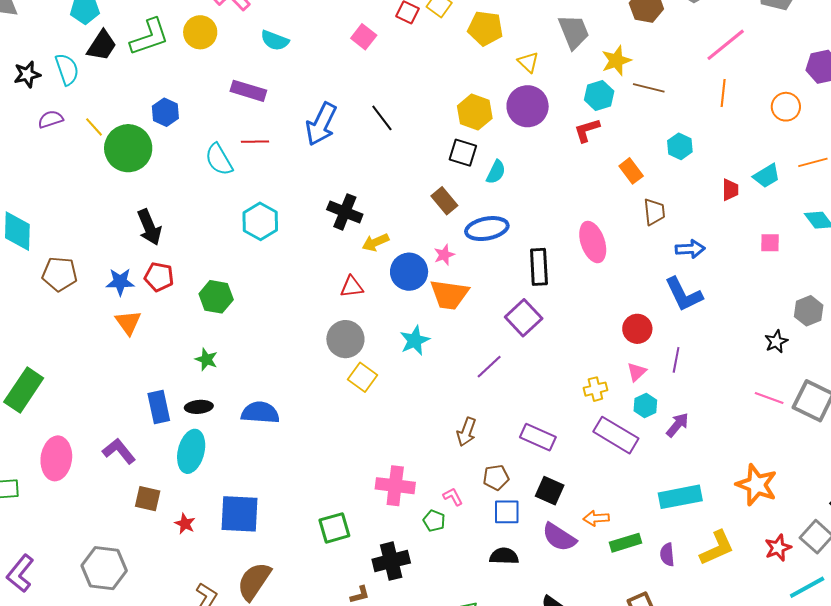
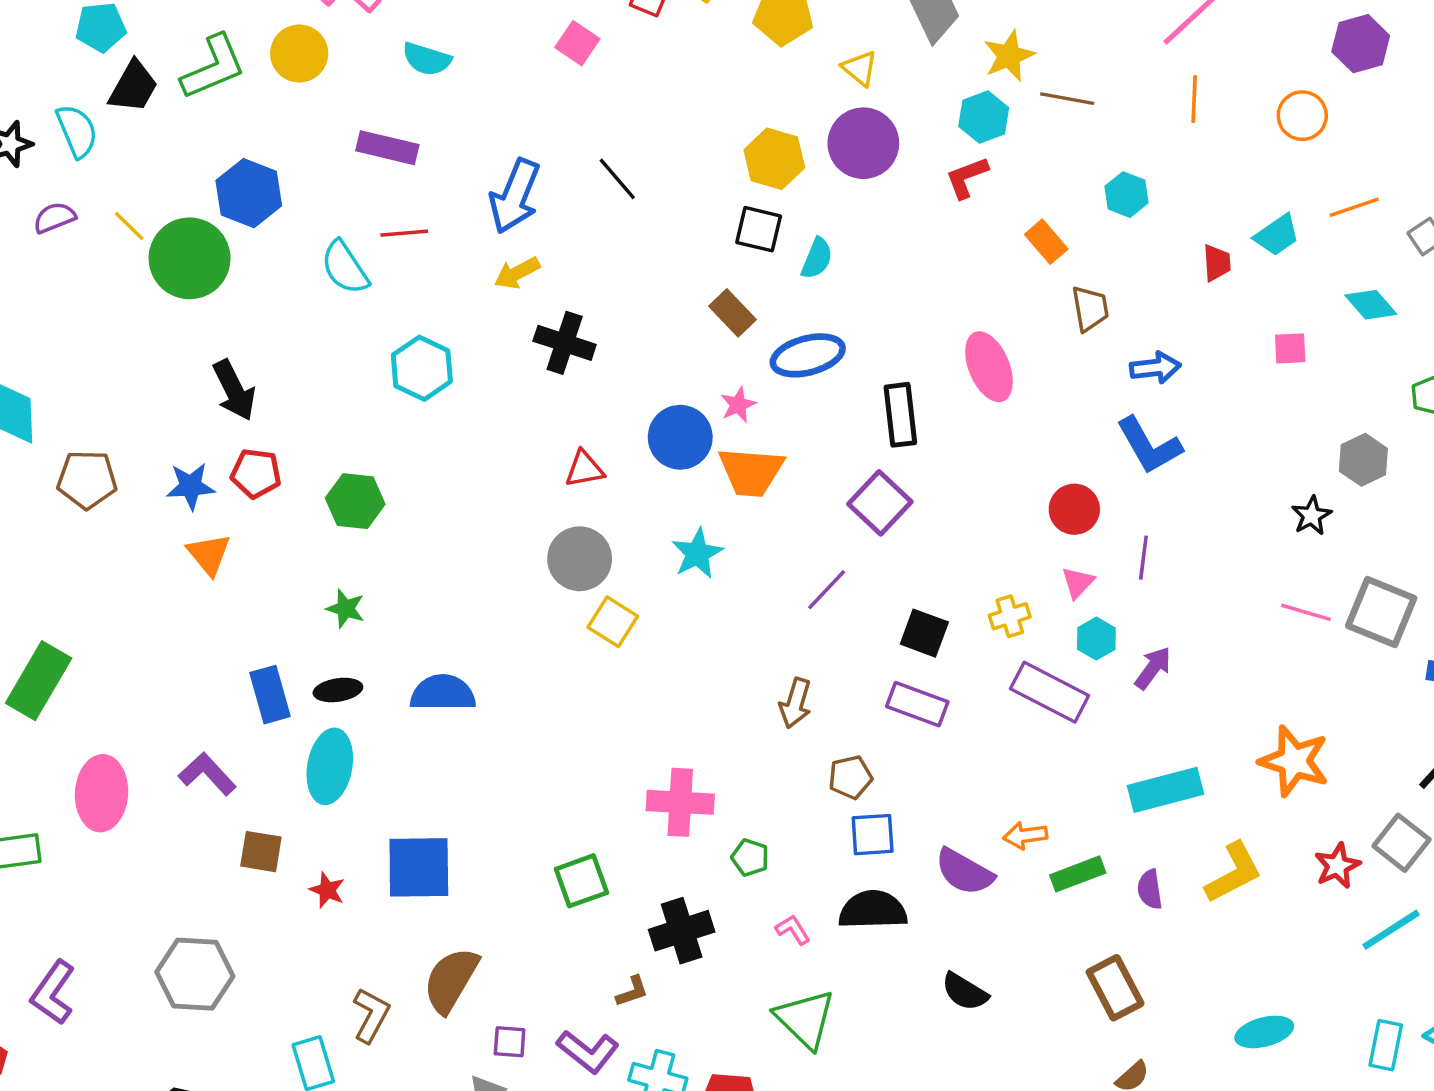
blue hexagon: (165, 112) -> (249, 193), size x1.4
yellow arrow: (375, 242) -> (517, 273), moved
black square: (550, 491) -> (924, 633), moved
pink L-shape: (453, 497) -> (793, 930), moved
black semicircle: (504, 556) -> (873, 910), size x1.4

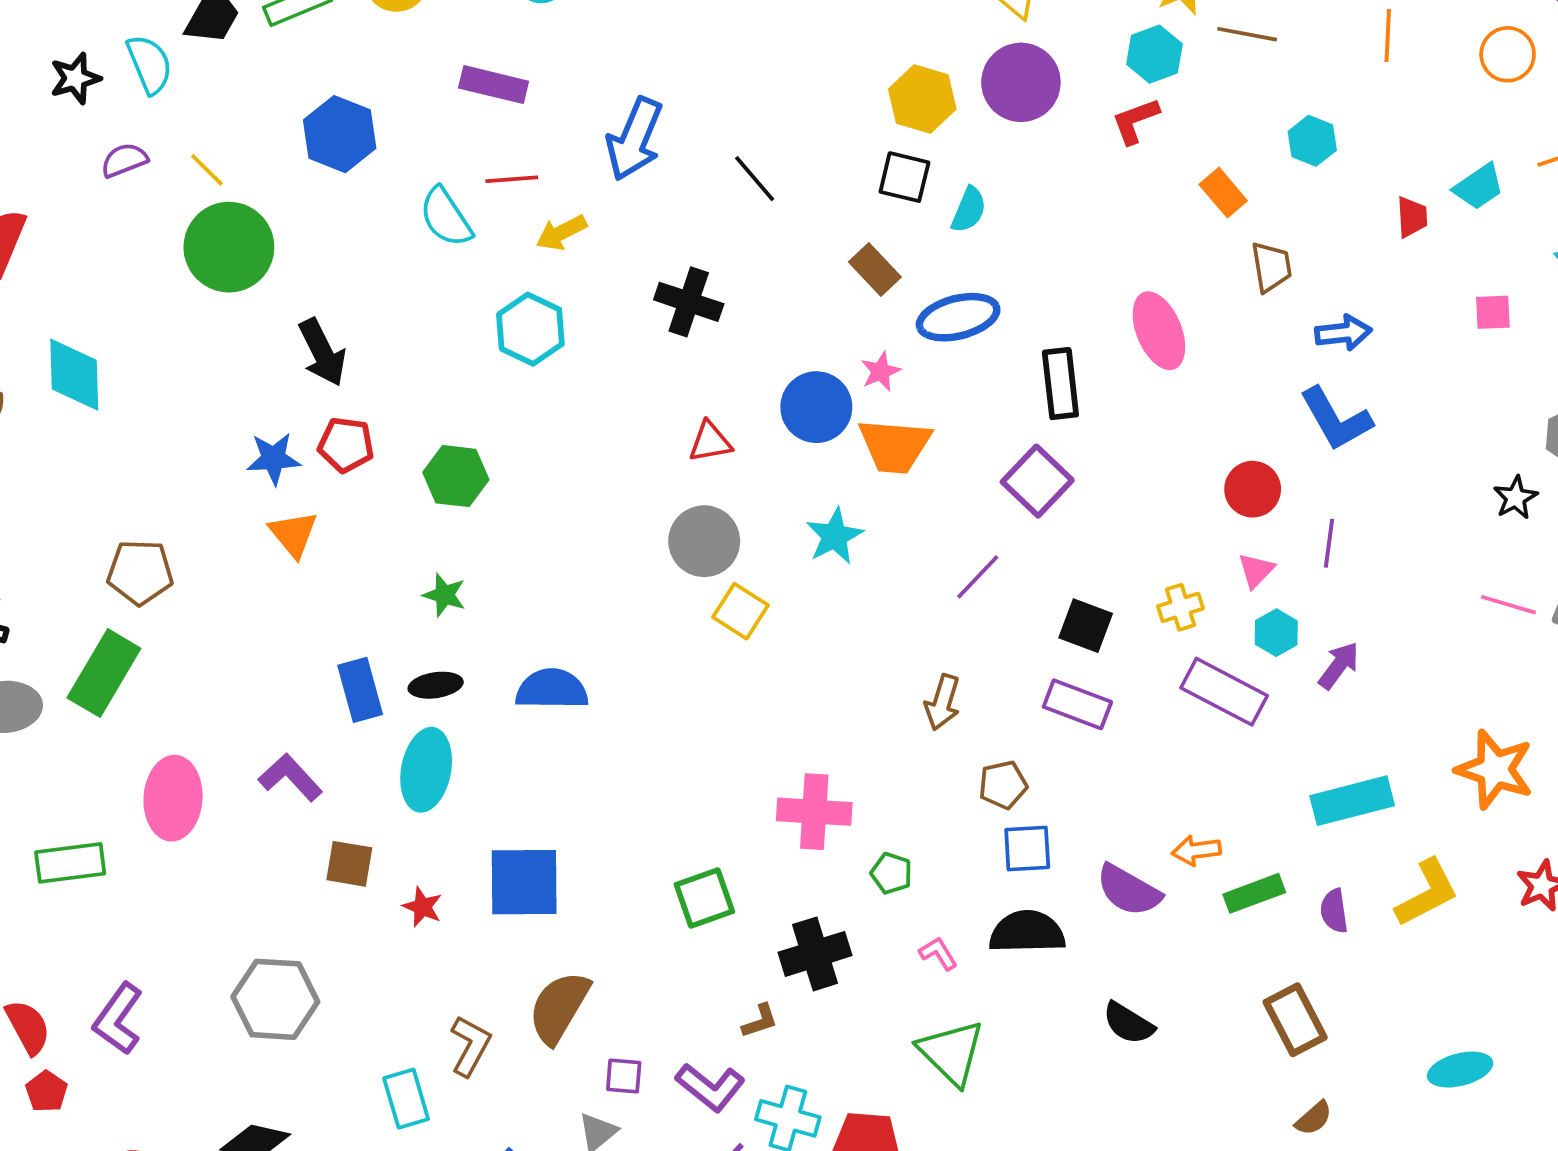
black line: (617, 179) -> (755, 179), moved
green circle: (190, 258) -> (229, 247), moved
yellow arrow: (517, 273) -> (561, 233), moved
brown pentagon: (87, 480) -> (140, 572), moved

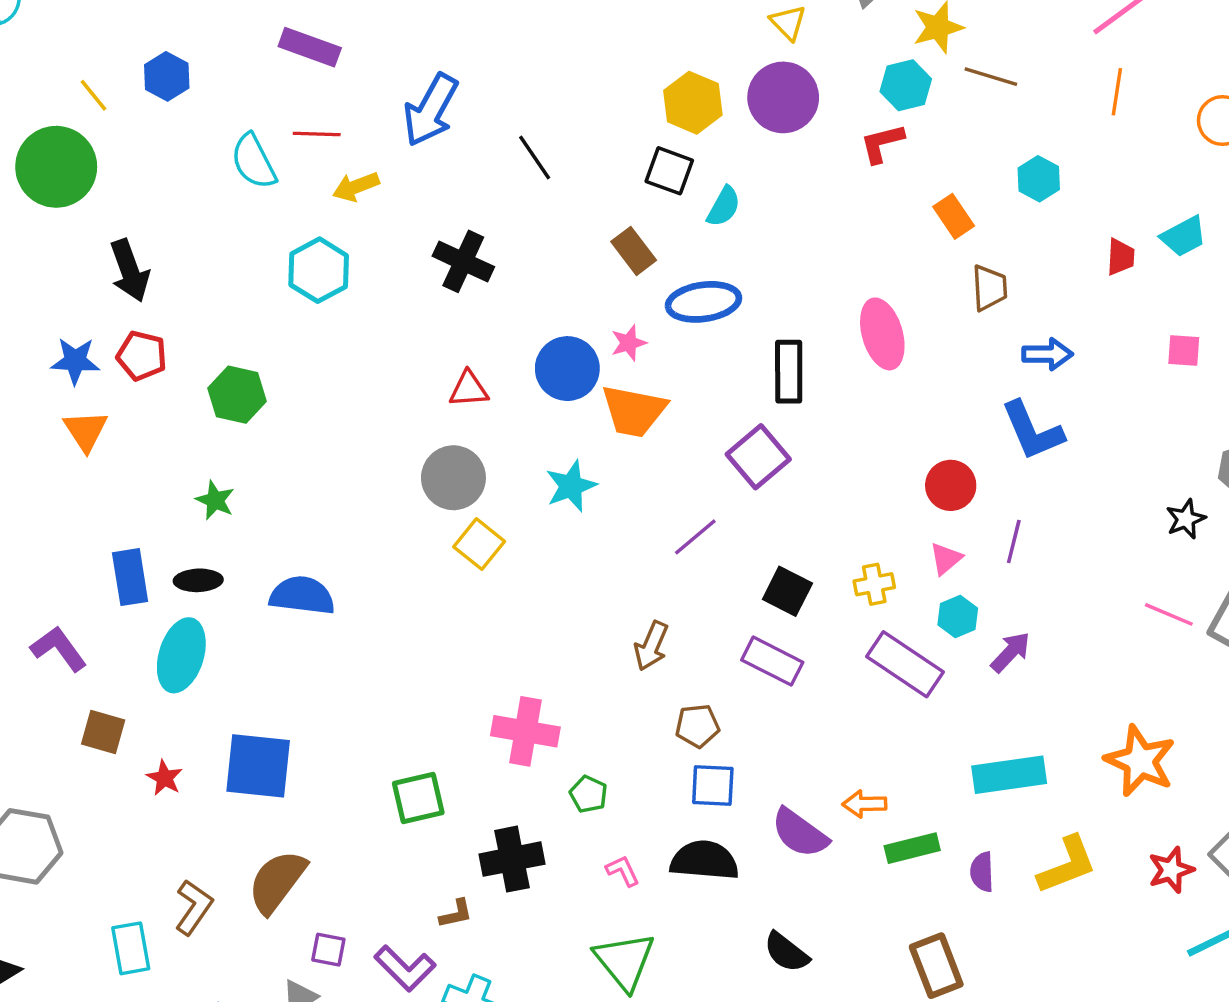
blue hexagon: (340, 134) -> (167, 76), size x0.7
yellow line: (207, 170) -> (94, 95), moved

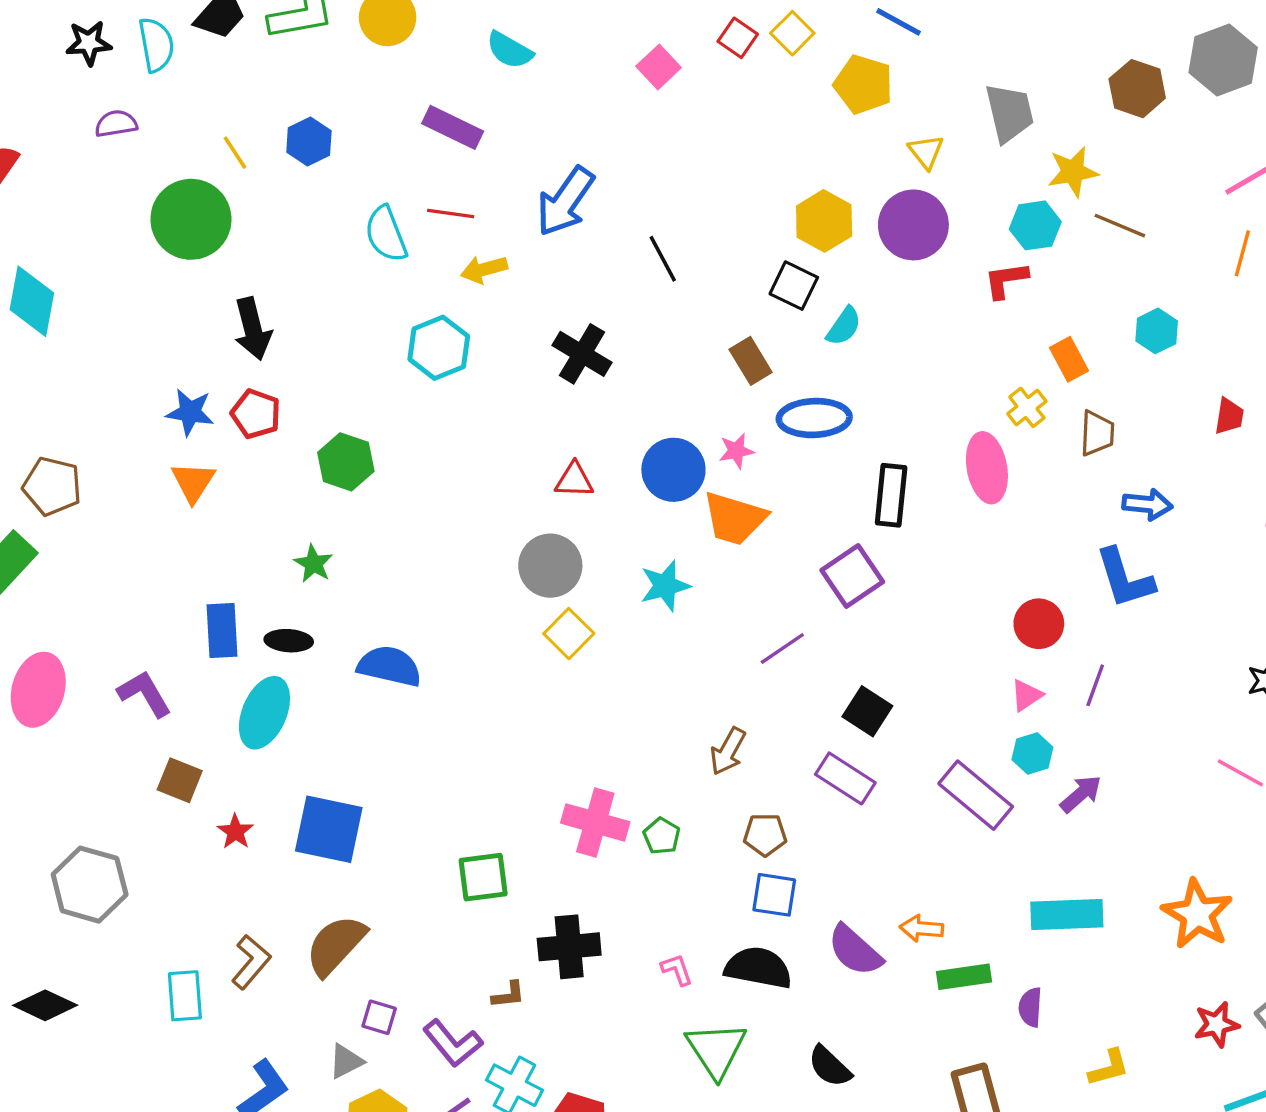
yellow cross: (874, 584) -> (1027, 407), moved, turned -33
green pentagon: (589, 794) -> (662, 836), moved
yellow L-shape: (1067, 865) -> (1109, 1068), moved, size x0.7
green triangle: (625, 961) -> (716, 1050), moved

